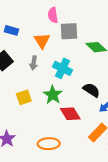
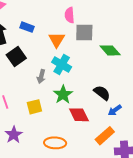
gray arrow: (34, 63) -> (41, 76), moved
cyan cross: (63, 68) -> (62, 65), moved
yellow square: (24, 97) -> (34, 107), moved

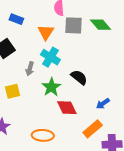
green diamond: (110, 50) -> (101, 25), moved
black semicircle: (102, 93) -> (79, 77), moved
yellow square: (34, 107) -> (12, 91), moved

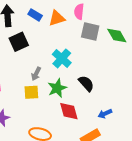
orange triangle: (46, 32) -> (57, 18), moved, turned 30
gray arrow: (30, 69) -> (36, 74), moved
yellow square: (12, 91) -> (31, 92), moved

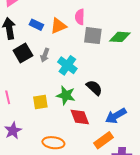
green diamond: (117, 36) -> (120, 37), turned -50
gray arrow: (36, 74) -> (45, 55), moved
green star: (57, 88) -> (66, 95), turned -30
blue arrow: (105, 114) -> (116, 116), size x1.5

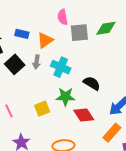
orange triangle: (58, 26) -> (45, 40), moved

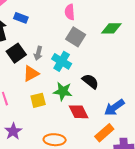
gray square: (79, 33) -> (76, 37), moved, turned 30
blue rectangle: (22, 34) -> (21, 18), moved
orange triangle: (45, 40) -> (31, 74), moved

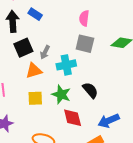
gray square: (76, 37) -> (85, 44), turned -30
cyan cross: (62, 61) -> (66, 65), turned 36

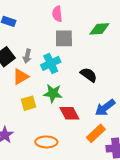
black semicircle: (90, 90) -> (89, 75), moved

